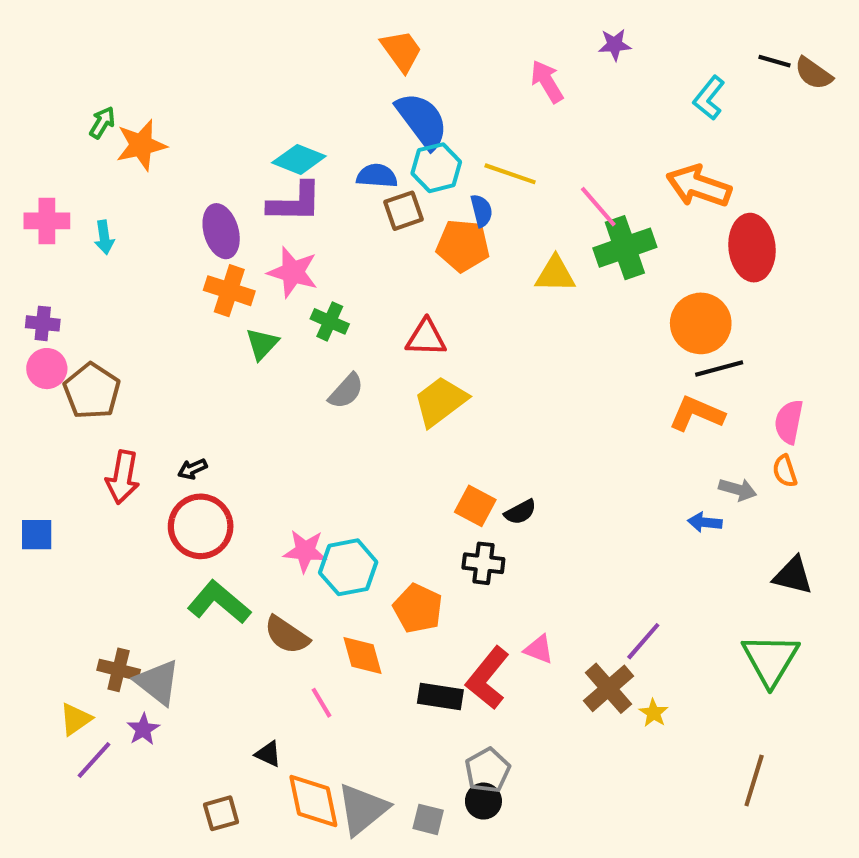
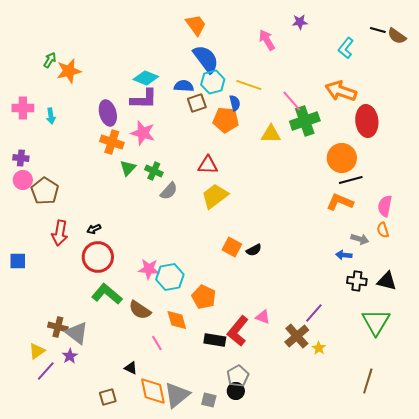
green cross: (330, 321) -> (154, 171), moved
black cross: (483, 563) -> (357, 281), moved

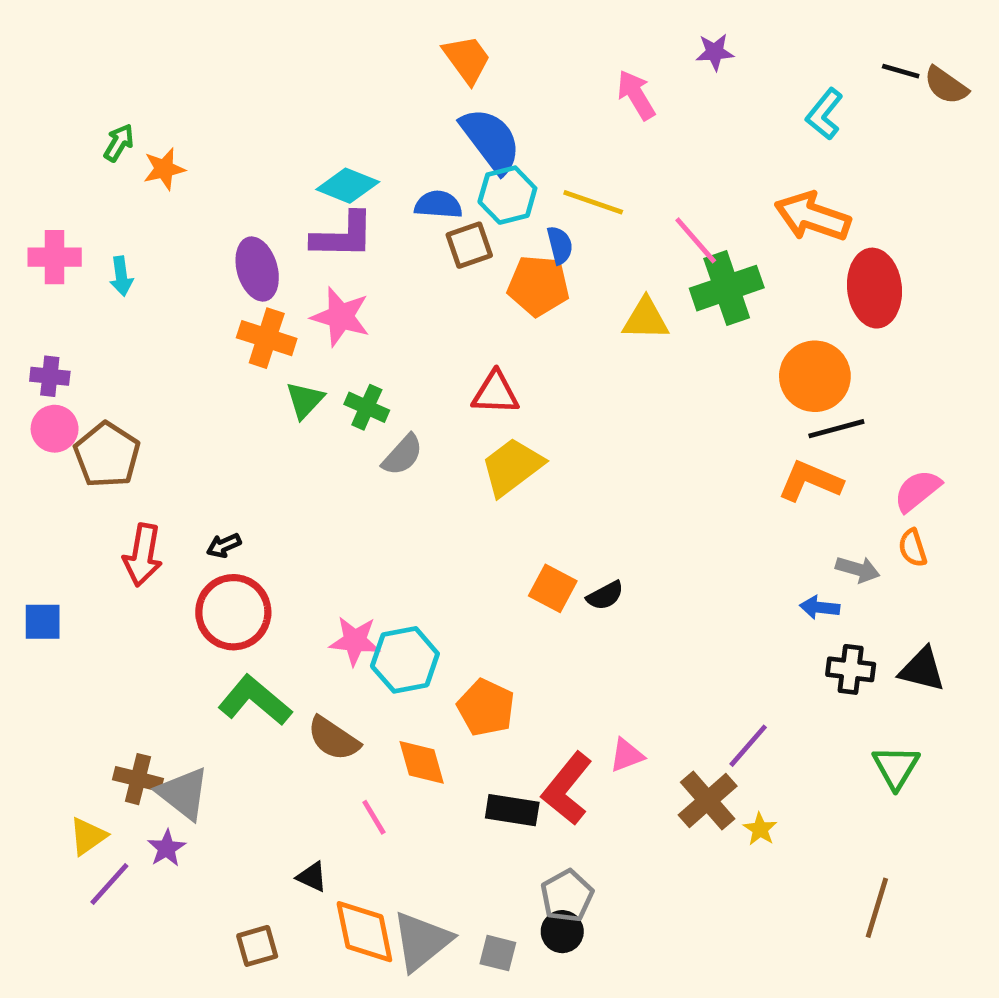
orange star: (69, 71) -> (164, 169), size x0.7
pink semicircle: (385, 206) -> (917, 491), turned 40
pink triangle: (263, 317) -> (627, 755), turned -42
green triangle: (376, 322) -> (896, 767), size x0.7

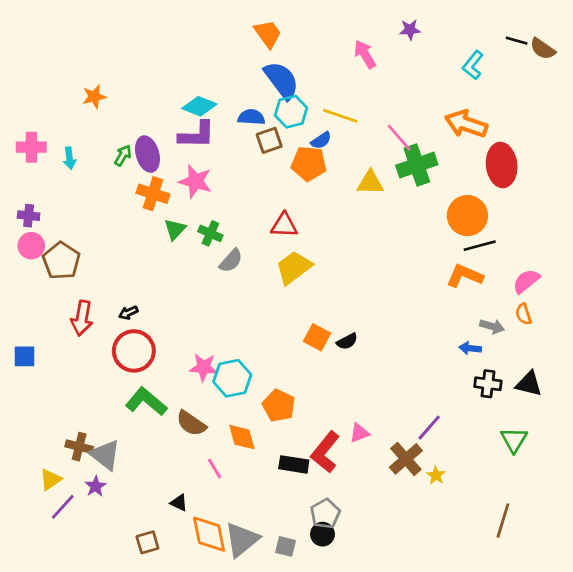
green arrow: (119, 143) -> (123, 155), moved
blue semicircle: (560, 245) -> (321, 140), turned 70

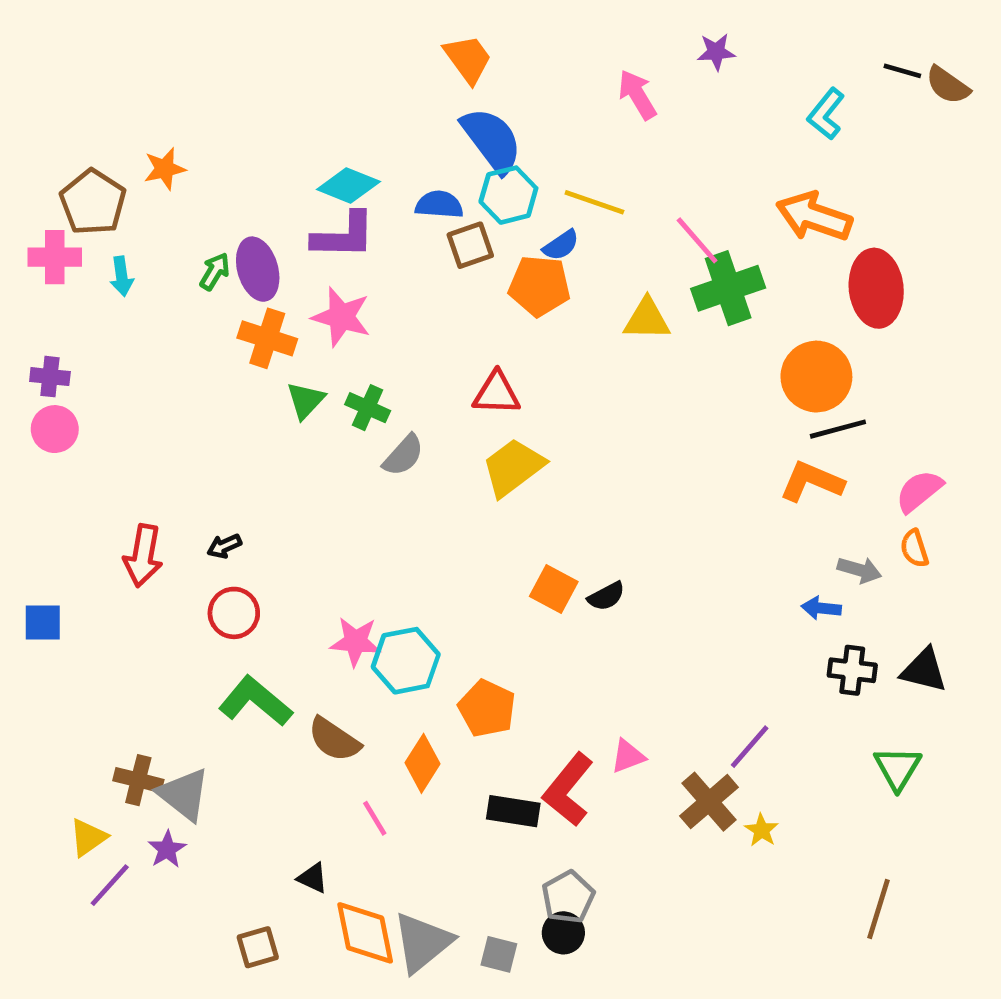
brown pentagon: (61, 261) -> (93, 202), moved
red circle: (134, 351) -> (234, 613), size x0.7
orange diamond: (242, 437) -> (422, 763), turned 48

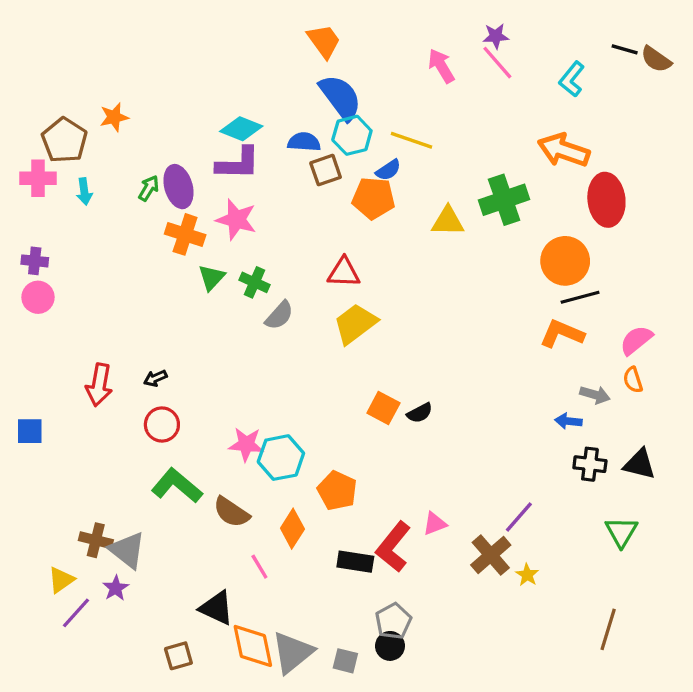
pink line: (697, 240) -> (497, 63), moved
black triangle: (313, 878) -> (216, 608), size x1.6

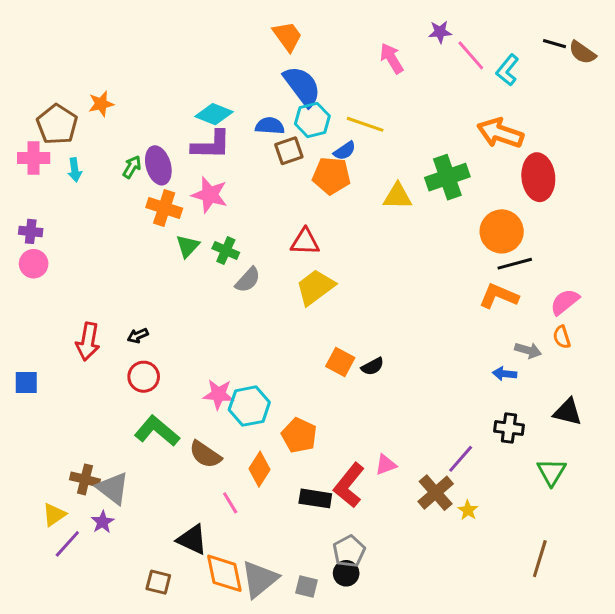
pink line: (497, 63) -> (471, 55), moved
black cross: (590, 464) -> (509, 428), moved
brown square: (178, 656) -> (158, 582), turned 30

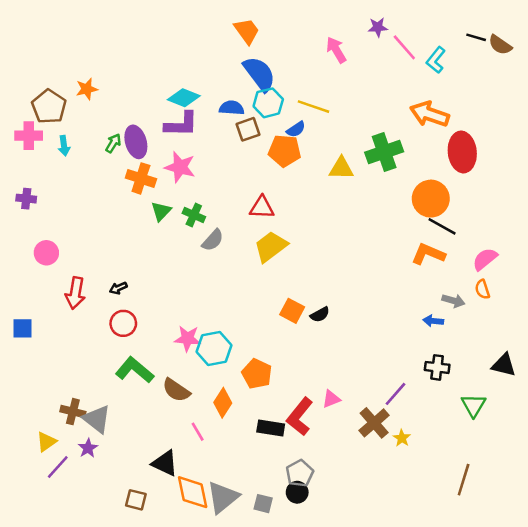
pink circle: (34, 264) -> (46, 253), moved
black line: (515, 264) -> (442, 226), turned 44
black triangle: (568, 412) -> (504, 365), moved

